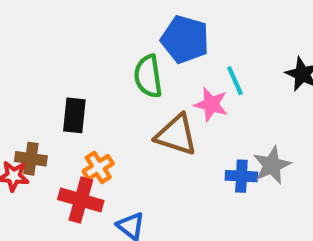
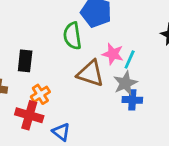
cyan line: (235, 81) -> (130, 59), moved, turned 48
gray star: (272, 165) -> (125, 83), moved

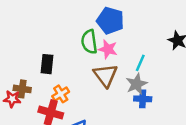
pink star: (113, 54) -> (108, 49), moved
brown triangle: (91, 73) -> (105, 75), turned 35

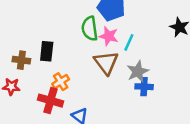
cyan line: (140, 63) -> (129, 42), moved
brown cross: (22, 89) -> (21, 60), moved

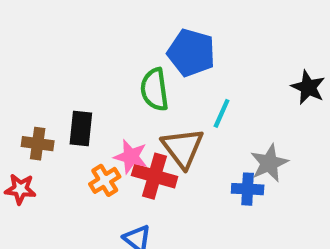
pink star: (109, 36) -> (131, 157), moved
gray star: (138, 71) -> (269, 163), moved
red cross: (51, 101) -> (155, 176), moved

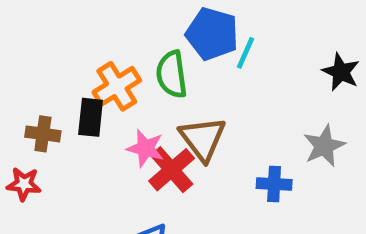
cyan line: (222, 113) -> (245, 53), moved
gray star: (269, 163) -> (324, 146), moved
red cross: (155, 176) -> (172, 170), turned 33
orange cross: (105, 180) -> (117, 86), moved, size x1.4

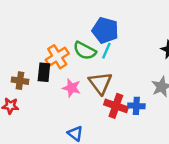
cyan line: (245, 53) -> (106, 51), moved
green semicircle: (172, 74) -> (85, 51), turned -55
red cross: (172, 170) -> (116, 106), moved, turned -30

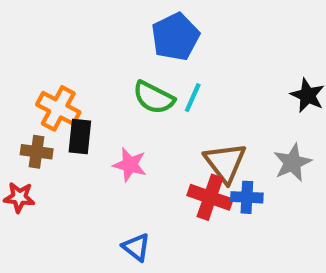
blue pentagon: (105, 30) -> (175, 37), moved, turned 30
orange cross: (57, 57) -> (58, 108), moved, turned -30
brown triangle: (100, 83) -> (225, 163), moved

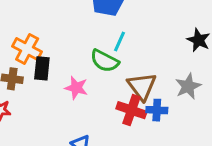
green semicircle: (154, 98) -> (105, 61), moved

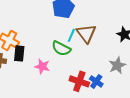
brown triangle: (142, 86) -> (86, 33), moved
blue cross: (157, 110) -> (96, 81), turned 32

